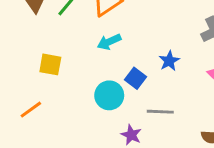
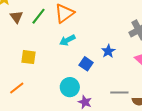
cyan circle: (109, 95) -> (70, 87), moved
gray line: (160, 112) -> (119, 93), moved

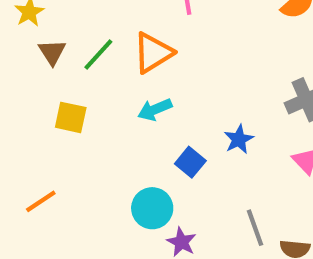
yellow square: (28, 57) -> (71, 117), moved
gray line: (119, 93) -> (255, 228), turned 66

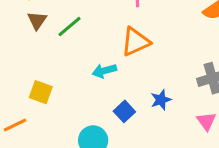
orange triangle: (153, 53) -> (136, 42), moved
yellow square: (71, 117) -> (41, 92), moved

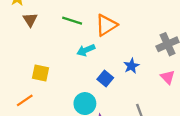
green line: (70, 27) -> (72, 21), moved, turned 66

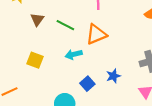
brown triangle: (30, 20) -> (37, 20), moved
yellow square: (41, 73) -> (35, 60), moved

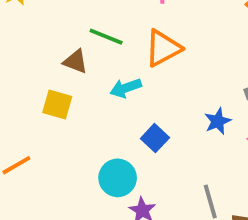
brown triangle: (37, 20) -> (75, 61), moved, turned -40
blue star: (113, 76) -> (218, 121), moved

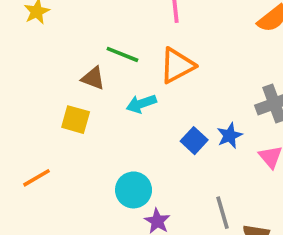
blue square: (155, 138) -> (194, 141), moved

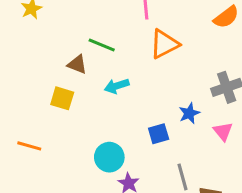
orange triangle: (177, 66) -> (164, 44), moved
blue square: (194, 141) -> (159, 134), moved, turned 30
orange line: (36, 178) -> (29, 146), turned 45

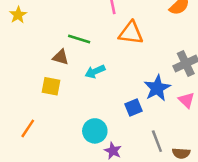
orange triangle: (164, 44) -> (131, 33), turned 40
blue star: (189, 113) -> (157, 88), size x1.5
orange line: (29, 146) -> (28, 128), turned -66

